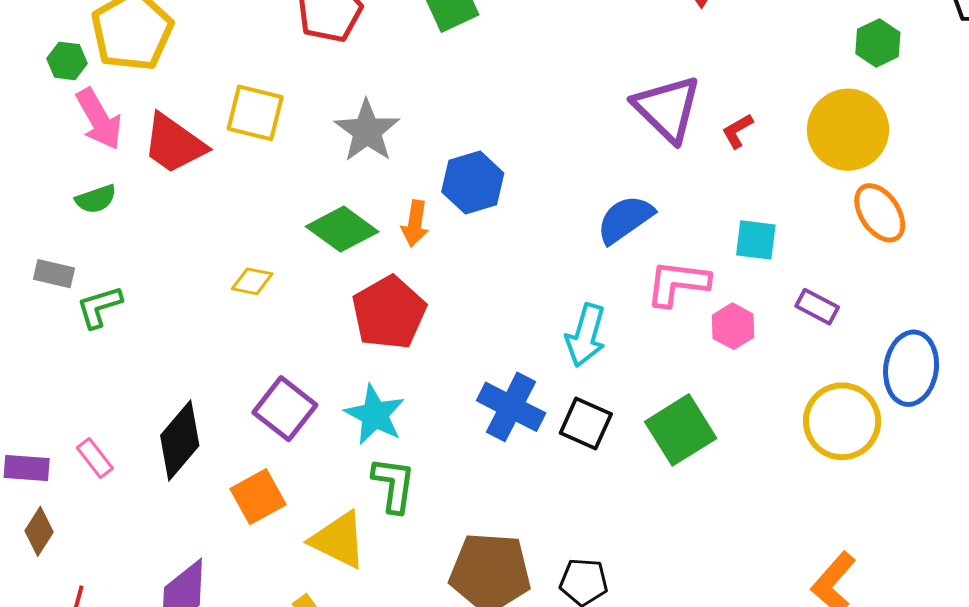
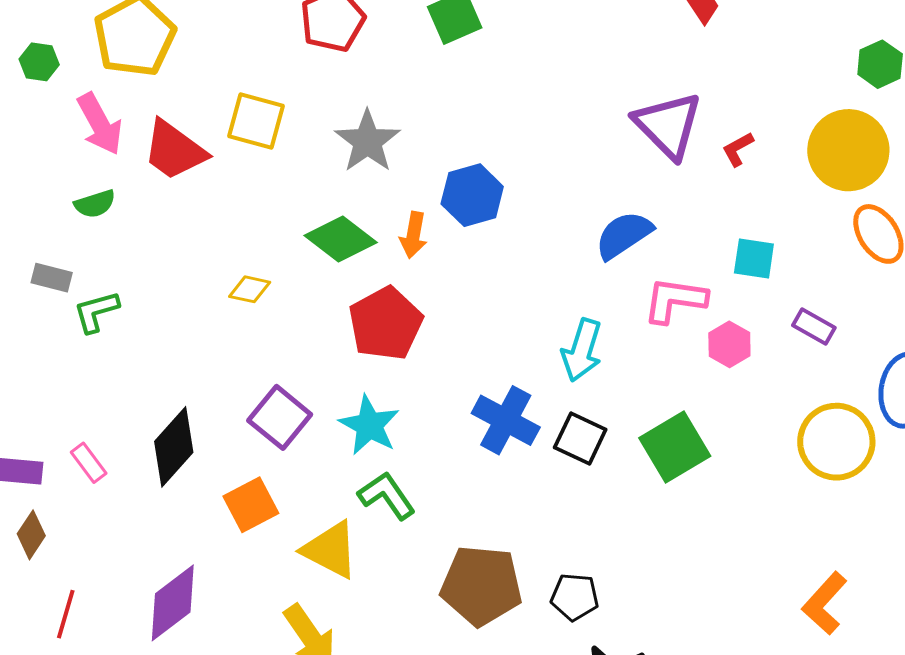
green hexagon: (67, 61) -> (39, 62), moved
green L-shape: (394, 485) -> (387, 496), turned -44

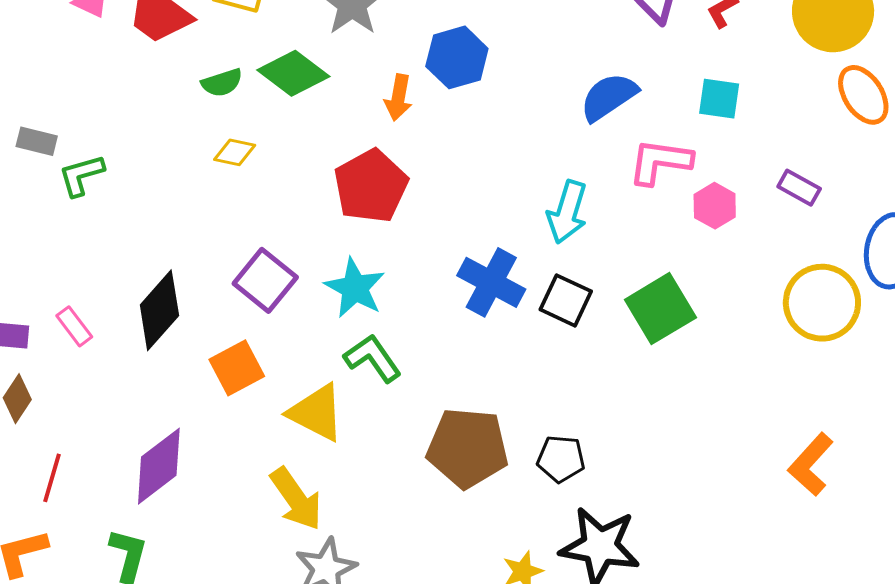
green semicircle: (95, 204) -> (222, 83), moved
green diamond: (341, 239) -> (293, 73), moved
cyan square: (754, 258) -> (719, 99), moved

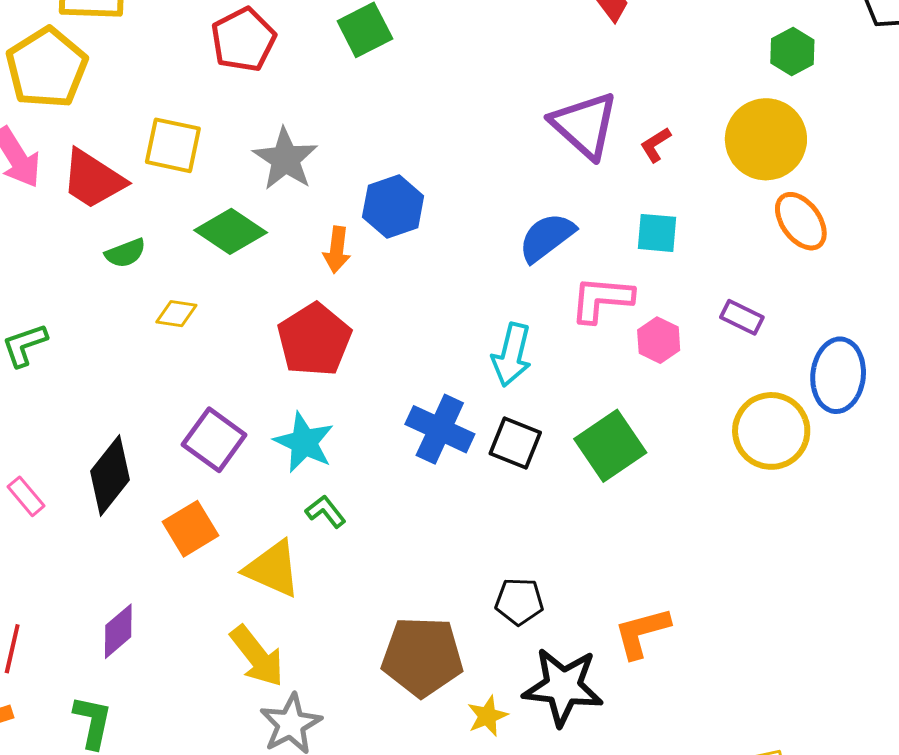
green semicircle: (222, 83) -> (125, 253), moved
green L-shape: (373, 358) -> (326, 511), size x0.7
brown pentagon: (468, 448) -> (422, 657), moved
orange L-shape: (811, 464) -> (642, 633), moved, turned 36
purple diamond: (159, 466) -> (118, 631), size x0.7

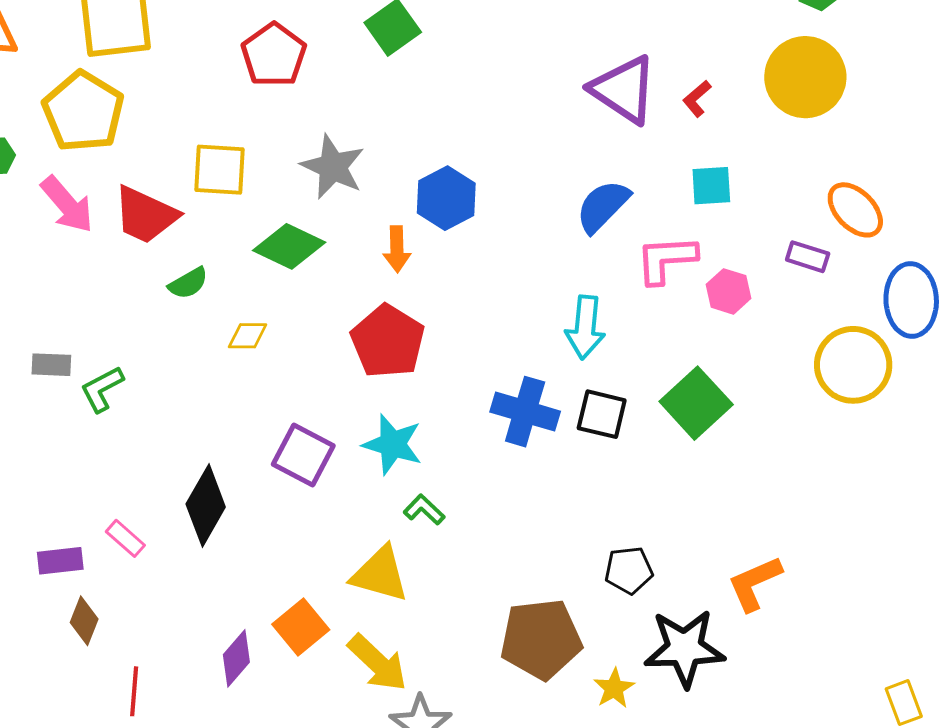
orange ellipse: (801, 221) -> (855, 210), moved
orange square: (191, 529) -> (301, 627), moved

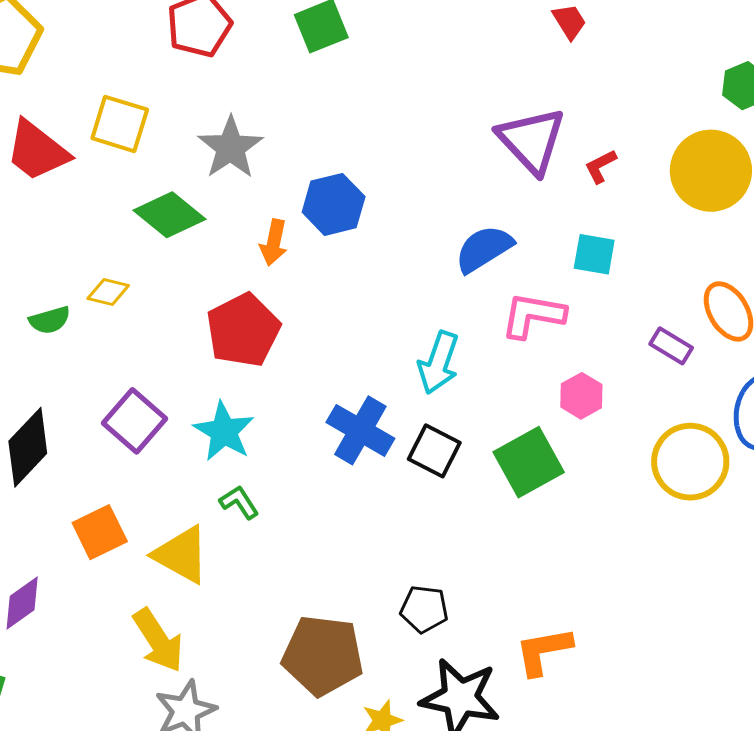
green semicircle: (188, 283) -> (50, 320), moved
pink hexagon: (729, 291) -> (581, 396), moved
orange square: (301, 627) -> (100, 532), moved

